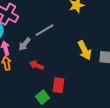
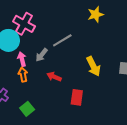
yellow arrow: (85, 50) -> (93, 66), moved
green square: (43, 97) -> (27, 109), moved

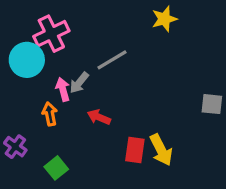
pink cross: (24, 24) -> (51, 34), turned 35
pink arrow: (22, 59) -> (63, 89), moved
yellow arrow: (93, 66) -> (161, 150), moved

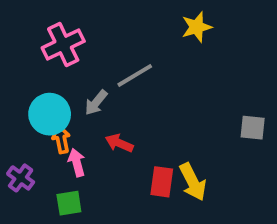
cyan circle: (27, 60) -> (50, 114), moved
pink arrow: (63, 89) -> (77, 162), moved
green square: (56, 168) -> (69, 203), turned 30

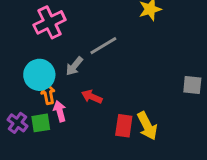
green square: (69, 203) -> (41, 123), moved

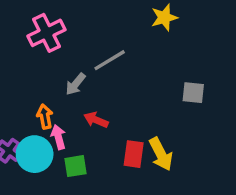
cyan circle: (39, 75) -> (35, 154), moved
gray square: (192, 85) -> (193, 93), moved
green square: (41, 123) -> (76, 166), moved

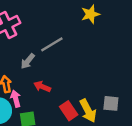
gray square: (193, 93) -> (111, 103), moved
red rectangle: (134, 154) -> (69, 111), turned -42

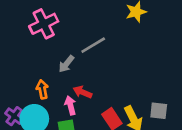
pink arrow: (16, 99) -> (70, 105), moved

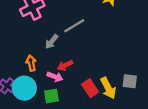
red arrow: (82, 92) -> (65, 65), turned -49
pink arrow: (70, 105) -> (55, 77), turned 126

